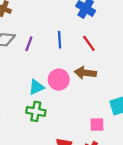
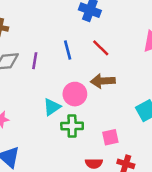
green cross: (36, 111) -> (72, 126), moved
pink square: (97, 125) -> (110, 137), moved

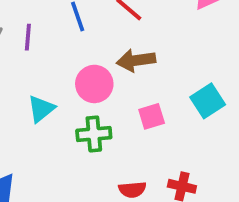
cyan triangle: (52, 107) -> (41, 109), moved
pink square: (110, 137) -> (152, 116), moved

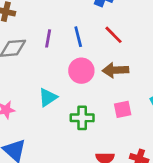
purple line: (28, 37) -> (48, 38), moved
pink circle: (94, 84) -> (81, 71), moved

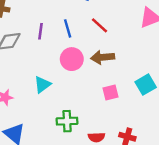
green cross: (82, 118) -> (67, 121), moved

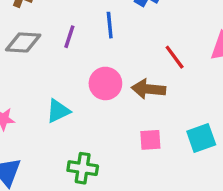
red line: (100, 25) -> (175, 57), moved
blue line: (68, 28) -> (110, 25), moved

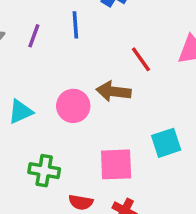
pink circle: (105, 83) -> (73, 106), moved
pink square: (150, 140) -> (116, 164), moved, size x1.5

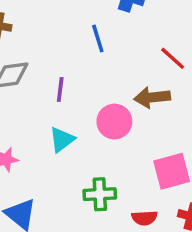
purple line: (34, 36) -> (60, 89), moved

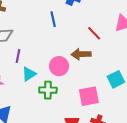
purple line: (60, 89) -> (18, 56), moved
green cross: (100, 194) -> (48, 90), moved

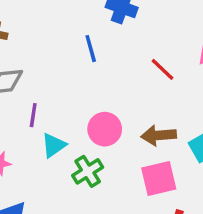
brown arrow: (81, 54) -> (159, 135), moved
green cross: (48, 90) -> (88, 171), turned -30

